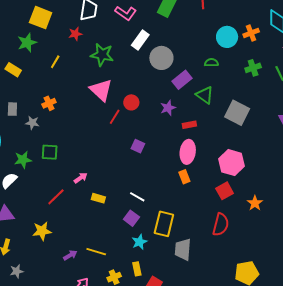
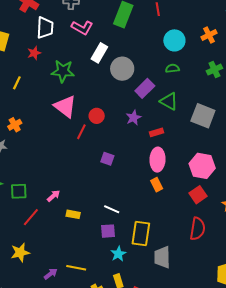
cyan circle: (227, 37) -> (174, 40), moved
green square: (50, 152) -> (19, 191), moved
purple square: (131, 218) -> (108, 231), turned -35

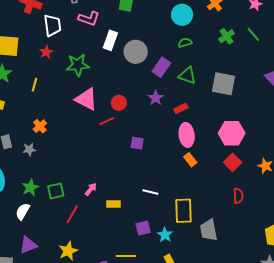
red line: (81, 132) -> (107, 121), turned 49
red semicircle: (197, 229) -> (238, 196), size x0.7
purple square: (108, 231) -> (143, 228), moved

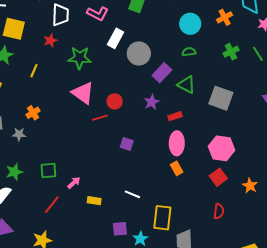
green square: (56, 191) -> (48, 170), moved

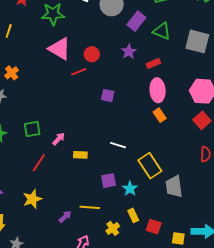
yellow rectangle: (162, 218) -> (150, 166), turned -35

